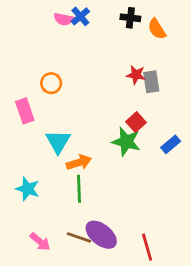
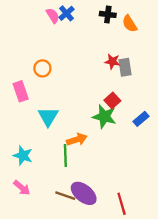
pink semicircle: (64, 19) -> (53, 16), turned -133
orange arrow: (79, 162) -> (77, 139), moved
pink arrow: (40, 242) -> (22, 188), moved

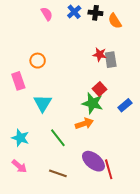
blue cross: (66, 13) -> (74, 12), moved
orange arrow: (77, 139) -> (84, 124), moved
green line: (65, 156) -> (58, 138), turned -36
purple ellipse: (84, 193) -> (93, 161), moved
red line: (122, 204) -> (109, 169), moved

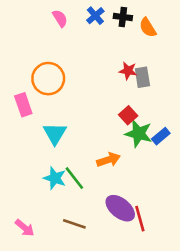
orange circle: (38, 61) -> (48, 79), size x1.6
green star: (92, 103) -> (139, 134), moved
cyan star: (20, 138) -> (55, 178), moved
pink arrow: (19, 166) -> (25, 228), moved

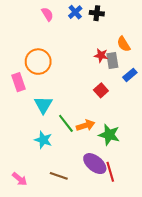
orange semicircle: (148, 27) -> (124, 44), moved
green star: (139, 134) -> (109, 135), moved
blue rectangle: (161, 136) -> (130, 75), moved
green line: (74, 178) -> (66, 123), moved

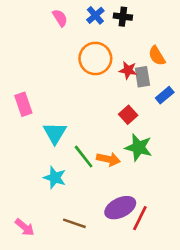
orange circle: (38, 62) -> (95, 58), moved
orange arrow: (86, 125) -> (108, 159), turned 30
green star: (109, 135) -> (139, 147), moved
purple ellipse: (95, 164) -> (120, 208), turned -65
red line: (110, 172) -> (140, 218), turned 42

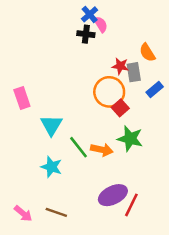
black cross: (123, 17) -> (86, 34), moved
pink semicircle: (60, 18) -> (101, 24), moved
orange circle: (95, 58) -> (109, 92), moved
brown line: (74, 223) -> (56, 212), moved

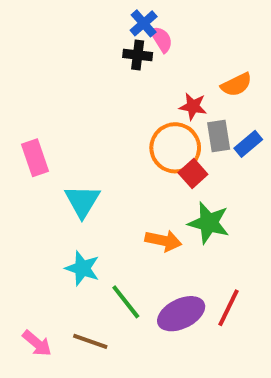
orange semicircle: (147, 53) -> (236, 85), turned -84
gray rectangle: (134, 72) -> (219, 136), moved
green line: (78, 147) -> (126, 302), moved
red line: (131, 205) -> (228, 308), moved

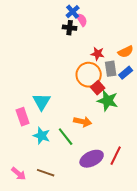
orange semicircle: (236, 85) -> (126, 52), moved
pink rectangle: (35, 158) -> (23, 117), moved
green star: (209, 223) -> (108, 101), moved
green line: (126, 302) -> (66, 137), moved

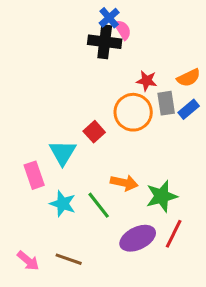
black cross: (70, 28) -> (105, 42), size x1.5
red square: (98, 88) -> (94, 132), moved
green star: (108, 101) -> (162, 196), moved, turned -30

